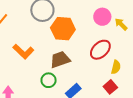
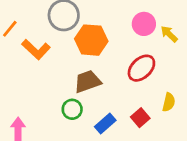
orange L-shape: (23, 52) -> (36, 49), moved
yellow semicircle: (116, 67) -> (169, 102), moved
red square: (110, 87) -> (140, 118), moved

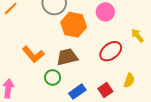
pink circle: (144, 24) -> (105, 12), moved
yellow arrow: (169, 34) -> (137, 36), moved
orange L-shape: (36, 49) -> (33, 54), moved

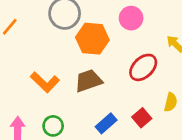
green circle: (53, 77) -> (53, 126), moved

